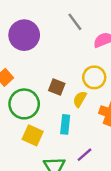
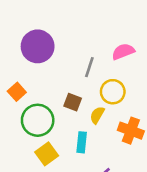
gray line: (75, 22) -> (89, 67), moved, turned 54
yellow square: (33, 135) -> (47, 154), turned 30

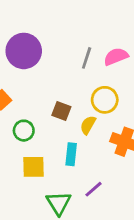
gray line: (89, 67) -> (87, 58), moved
green circle: (38, 120) -> (24, 131), size x0.6
yellow square: (47, 154) -> (34, 167), turned 35

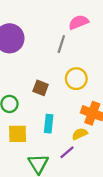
pink semicircle: (116, 57) -> (79, 22), moved
yellow semicircle: (88, 125) -> (80, 134), moved, turned 35

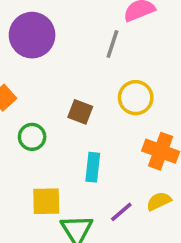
yellow square: (18, 134) -> (46, 201), moved
yellow semicircle: (80, 134) -> (159, 201), moved

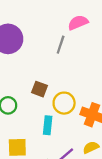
yellow circle: (136, 98) -> (64, 103), moved

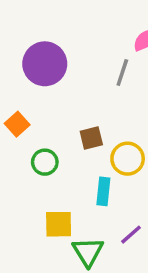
brown square: (40, 89) -> (91, 138), turned -35

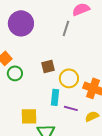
green circle: (45, 162) -> (15, 73), moved
purple line: (131, 235) -> (71, 108), moved, turned 56

